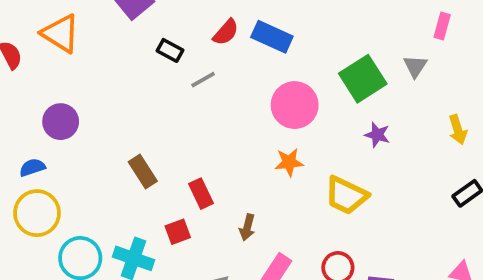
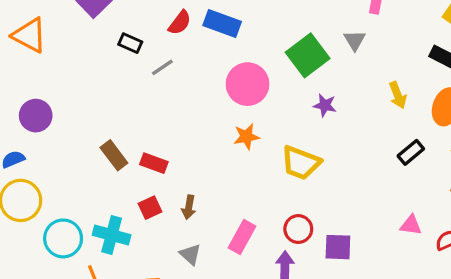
red rectangle: (201, 194) -> (154, 163), moved, turned -40
brown arrow: (247, 227) -> (189, 207), moved

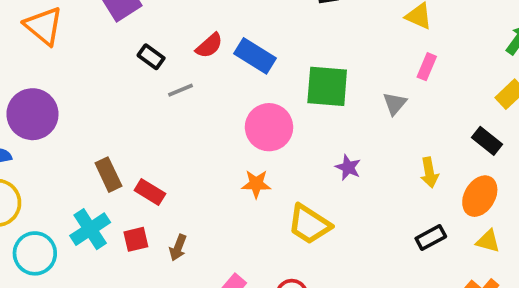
green square: (308, 55) -> (327, 86), moved, turned 30
purple circle: (36, 116) -> (32, 114), size x1.4
cyan cross: (112, 235) -> (90, 229), moved, turned 30

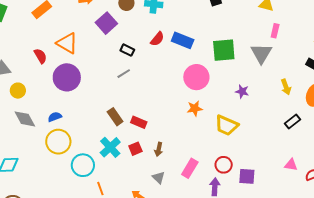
gray line: (180, 90) -> (124, 74), moved
gray triangle: (395, 104) -> (261, 53), size x1.6
purple circle: (32, 114) -> (67, 77), moved

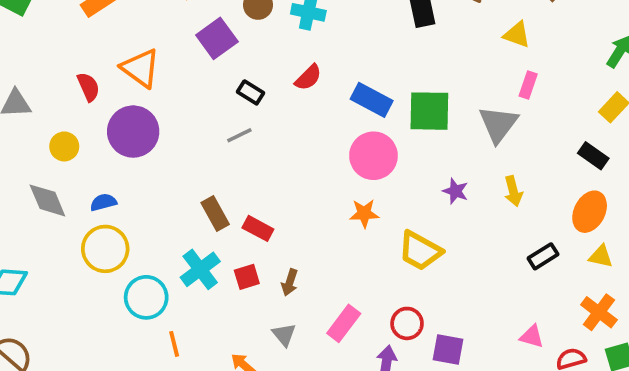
blue rectangle: (183, 40) -> (372, 100), moved
yellow arrow: (286, 87) -> (513, 191), moved
yellow circle: (18, 91) -> (64, 146), moved

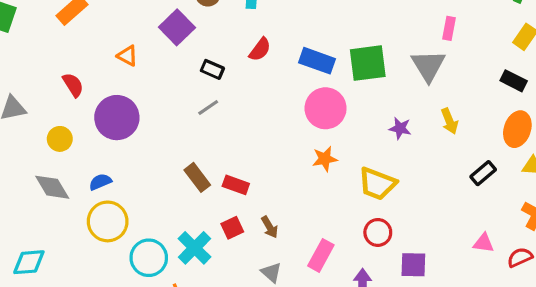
orange triangle: (141, 68) -> (127, 56), moved, size x0.6
cyan cross: (200, 269) -> (194, 248), moved
brown arrow: (290, 282) -> (270, 227), turned -40
red circle: (407, 323) -> (378, 232), moved

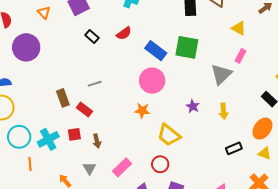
green square: (368, 63) -> (187, 47), moved
gray line: (208, 107) -> (95, 84), moved

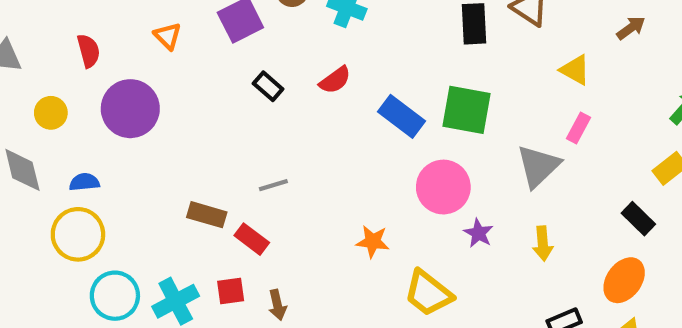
pink circle: (152, 81) -> (443, 187), moved
brown rectangle: (63, 98) -> (207, 215), turned -54

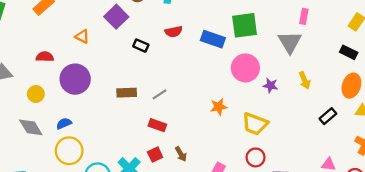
red semicircle: (89, 51) -> (45, 57), turned -56
red semicircle: (335, 80) -> (174, 32), turned 42
brown rectangle: (207, 215) -> (127, 93), moved

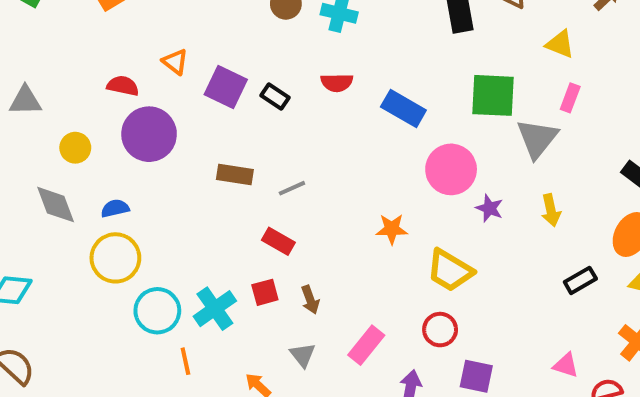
purple square: (116, 17) -> (226, 87), moved, turned -30
green square: (245, 25) -> (493, 95), moved
red semicircle: (45, 57) -> (123, 86), moved

